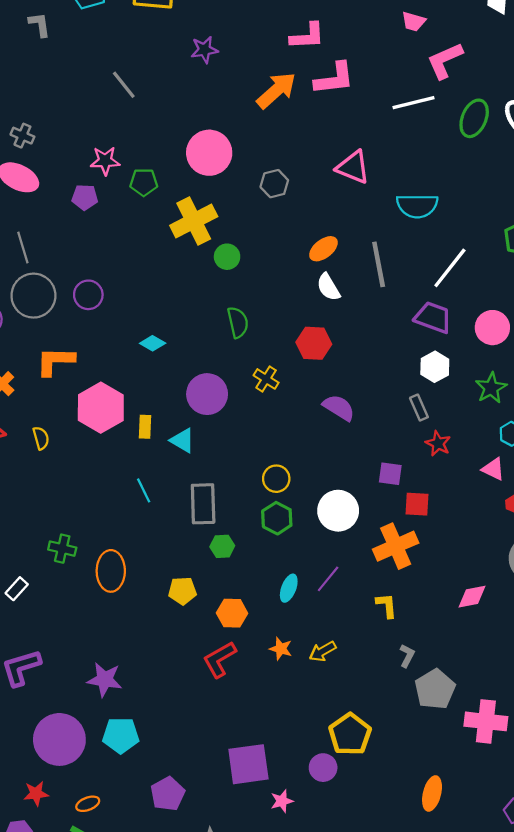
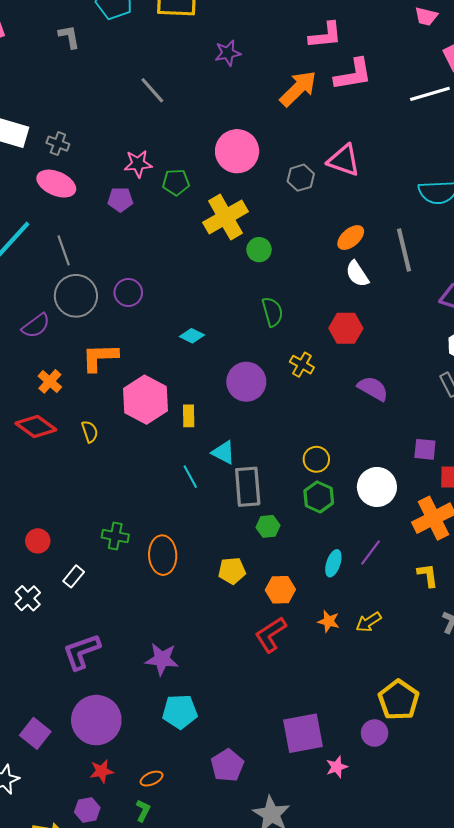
pink triangle: (353, 167) -> (344, 160), moved
cyan triangle: (182, 440) -> (223, 453), moved
purple circle: (59, 739) -> (96, 720), moved

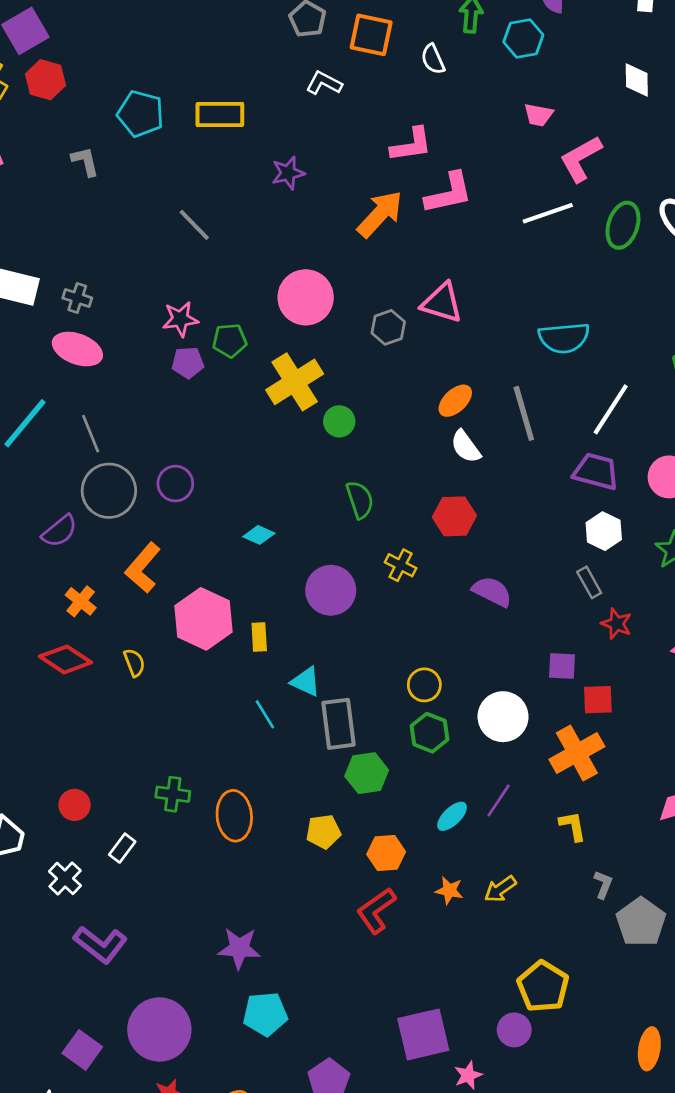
purple pentagon: (120, 199) -> (188, 363), moved
orange L-shape: (100, 357) -> (143, 568), turned -45
green hexagon: (268, 526) -> (367, 773), size x1.4
cyan ellipse: (333, 563) -> (452, 816), turned 30
purple L-shape: (82, 652) -> (100, 945), moved, turned -120

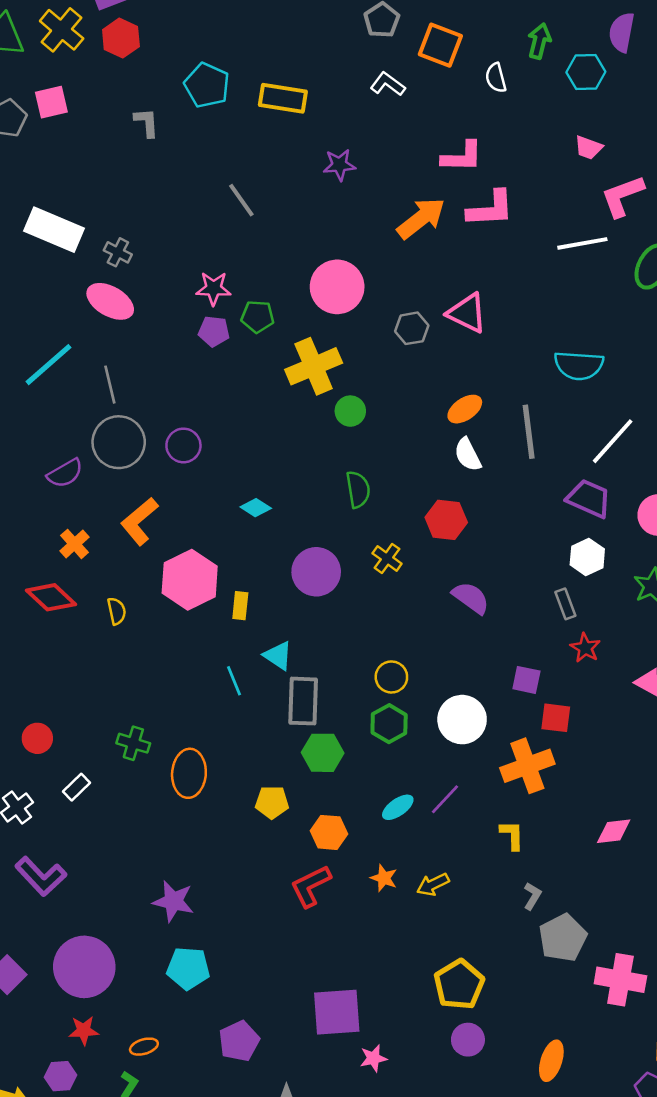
purple circle: (514, 1030) -> (468, 1040), moved

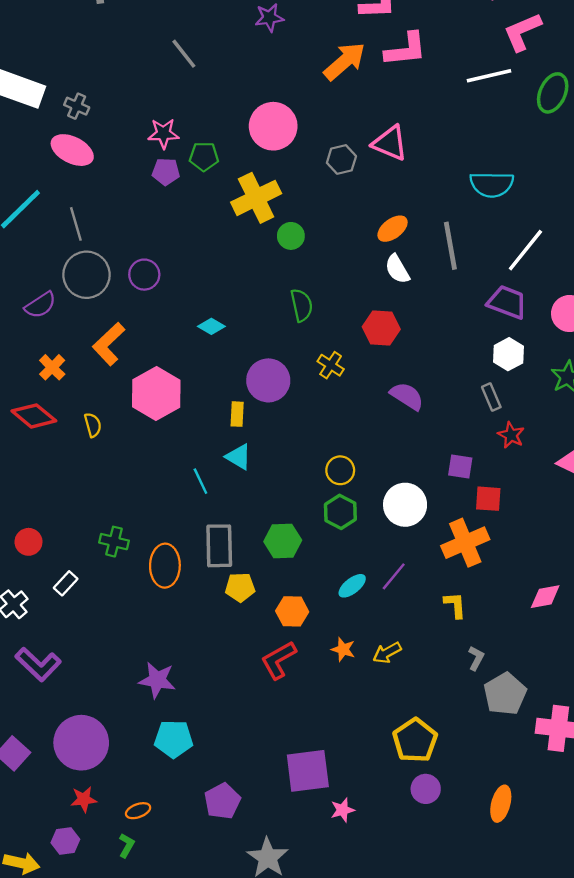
yellow rectangle: (240, 606) -> (237, 414), moved
gray rectangle: (303, 701) -> (219, 546), moved

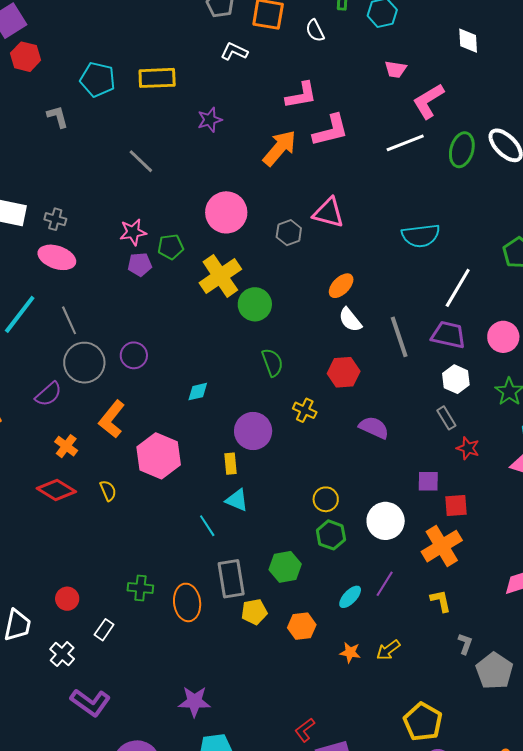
green circle: (291, 236) -> (255, 304), size x1.4
gray line: (450, 246) -> (399, 337), moved
cyan diamond: (211, 326) -> (198, 392), turned -35
red L-shape: (278, 660) -> (305, 730), moved, size x0.7

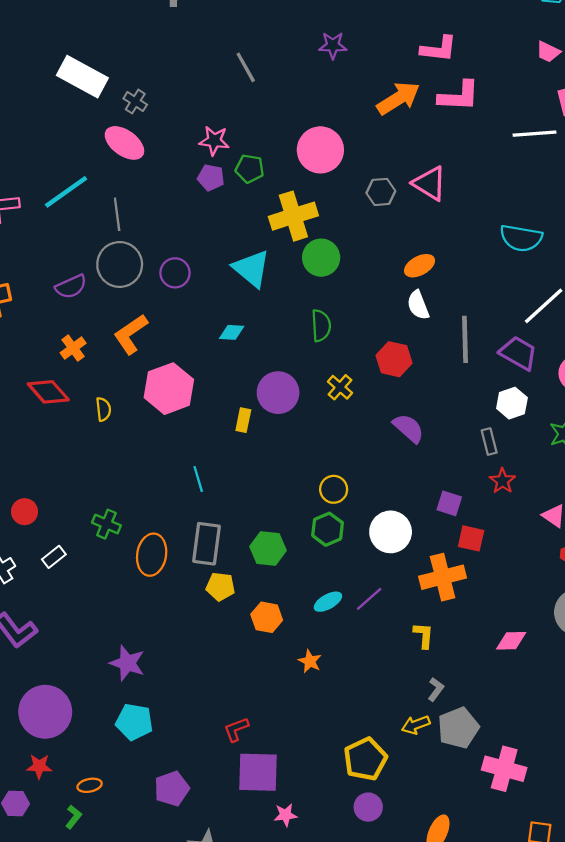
cyan triangle: (237, 500) -> (251, 269), moved, size x1.5
yellow arrow: (388, 650) -> (416, 725), moved

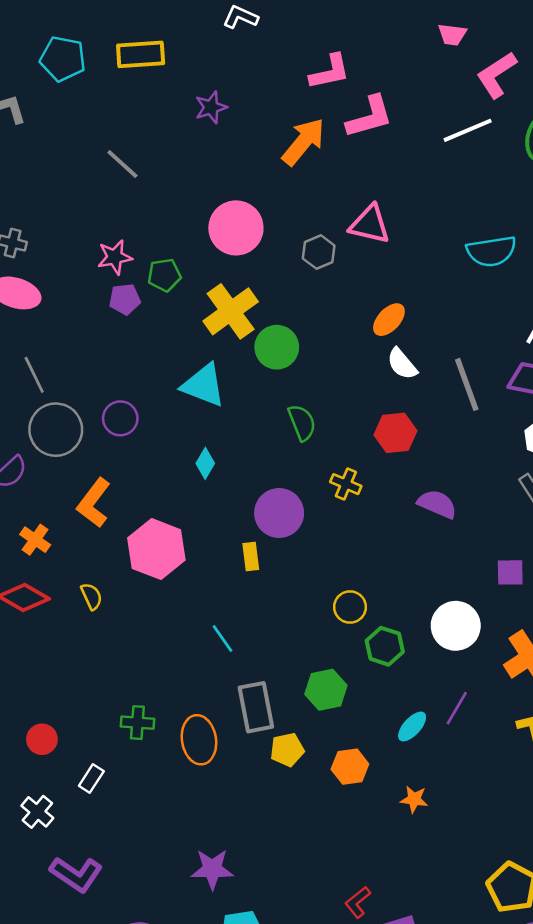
cyan diamond: (232, 332) -> (205, 463), turned -45
yellow circle: (334, 489) -> (350, 607), moved

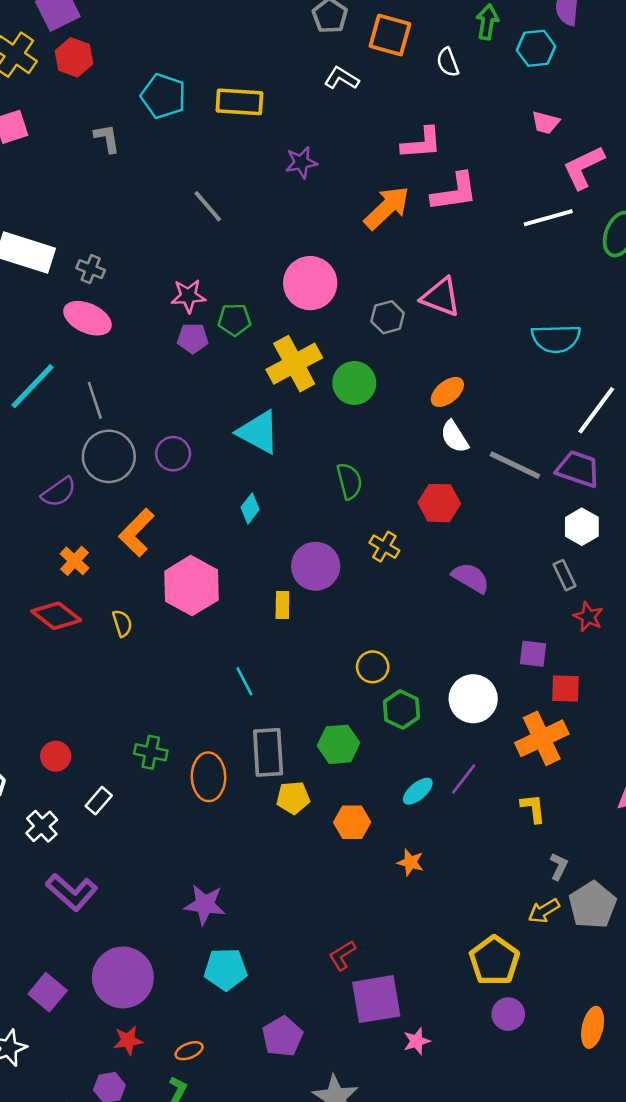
green circle: (277, 347) -> (354, 383), moved
gray line: (467, 384) -> (515, 465), turned -52

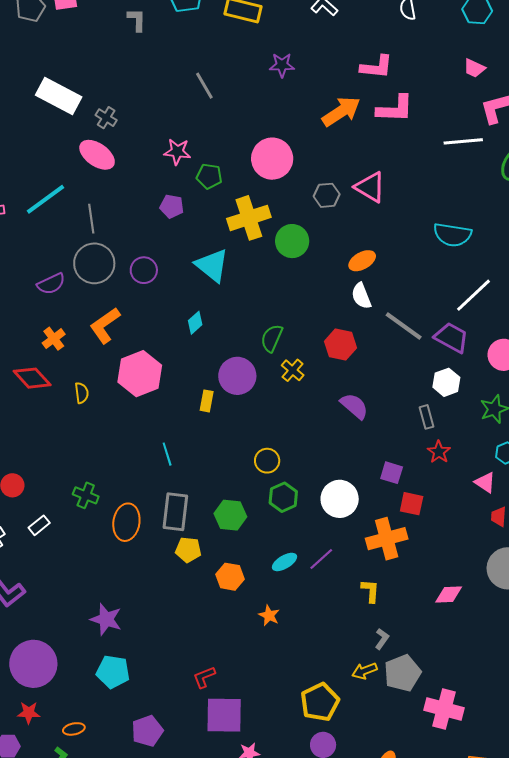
purple pentagon: (193, 338) -> (172, 206), moved
green semicircle: (349, 481) -> (272, 338), moved, turned -152

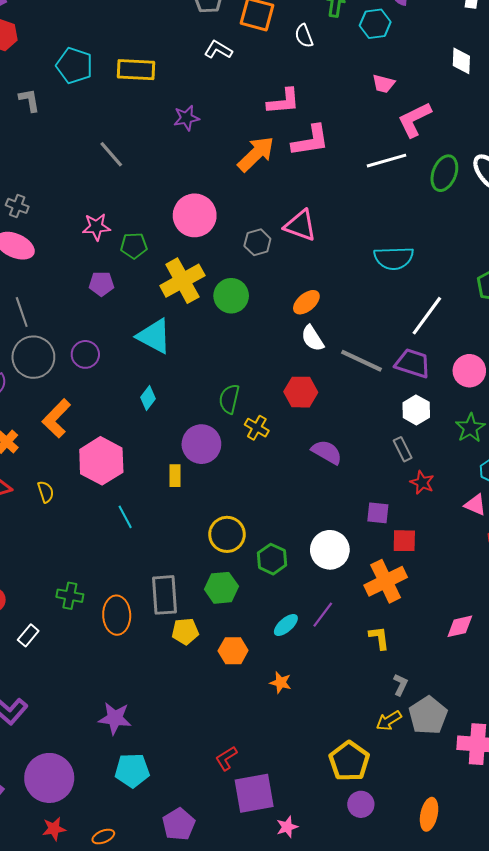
cyan line: (167, 454) -> (125, 517), moved
yellow circle: (267, 461) -> (227, 534), moved, size x1.4

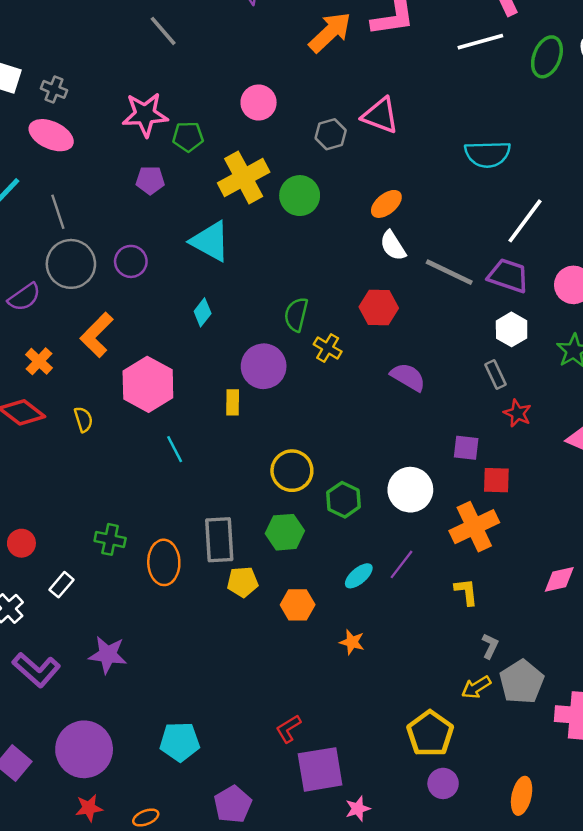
pink circle: (195, 215) -> (259, 102), size x0.7
pink star: (96, 227) -> (145, 114), size x1.4
purple star: (115, 718) -> (108, 655), moved

